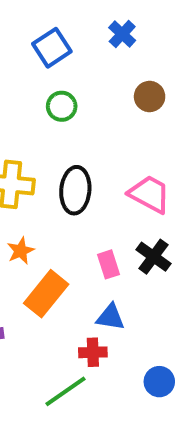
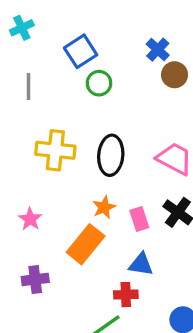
blue cross: (122, 34) -> (158, 50), moved
blue square: (52, 48) -> (81, 51), moved
orange star: (21, 251) -> (104, 207), moved

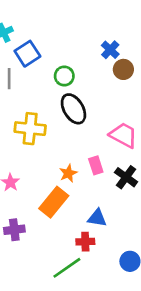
blue square: (81, 51) -> (27, 54), moved
black ellipse: (111, 155) -> (73, 109), moved, turned -36
pink rectangle: (139, 219) -> (96, 165), moved

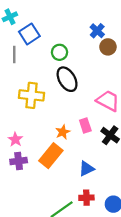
blue triangle: (97, 218) -> (86, 169), turned -35
purple cross: (14, 230) -> (19, 161), moved
red cross: (85, 242) -> (86, 198), moved

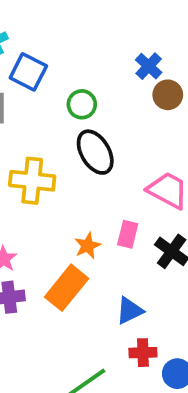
blue square: (29, 34) -> (28, 72), turned -30
pink rectangle: (85, 126) -> (128, 234), turned 32
red cross: (86, 198) -> (143, 353), moved

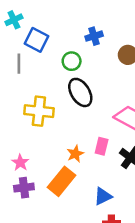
blue cross: (149, 66) -> (94, 36), moved, turned 30

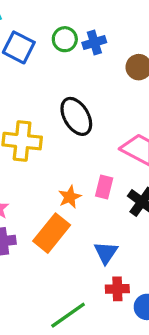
green circle: (72, 61) -> (65, 39), moved
blue triangle: (103, 196) -> (106, 253), turned -30

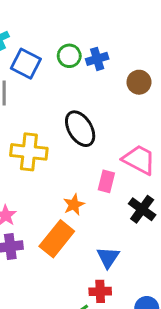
pink rectangle: (104, 187) -> (106, 181), moved
red cross: (117, 289) -> (100, 291), moved

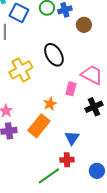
brown circle: (139, 82) -> (84, 25), moved
yellow cross: (29, 152) -> (21, 70), turned -35
black cross: (142, 209) -> (94, 107), turned 30

